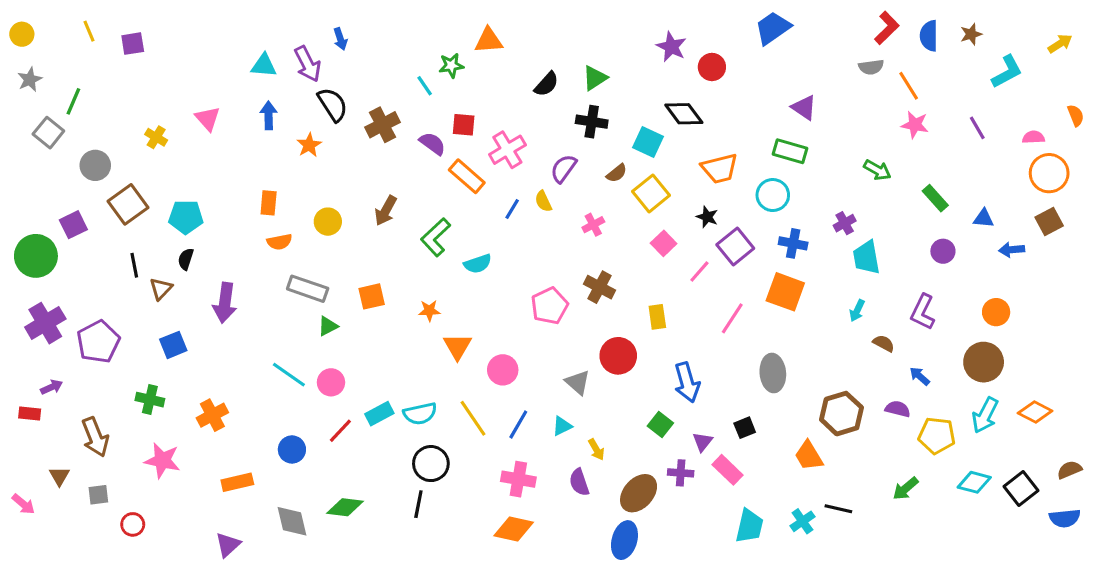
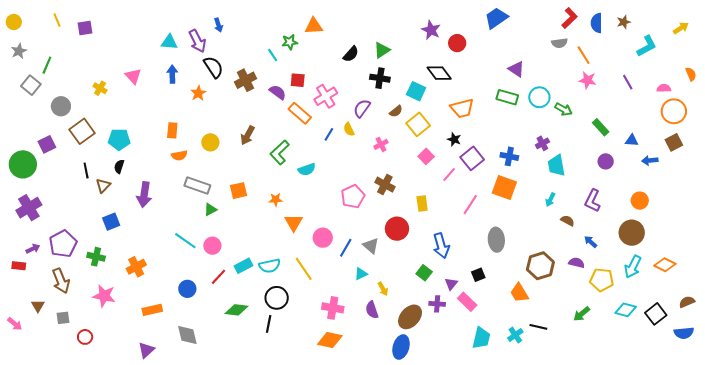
cyan circle: (773, 195) -> (539, 97), moved
purple pentagon: (98, 342) -> (63, 244), moved
blue line: (518, 425) -> (346, 248), moved
green diamond: (345, 507) -> (236, 310), moved

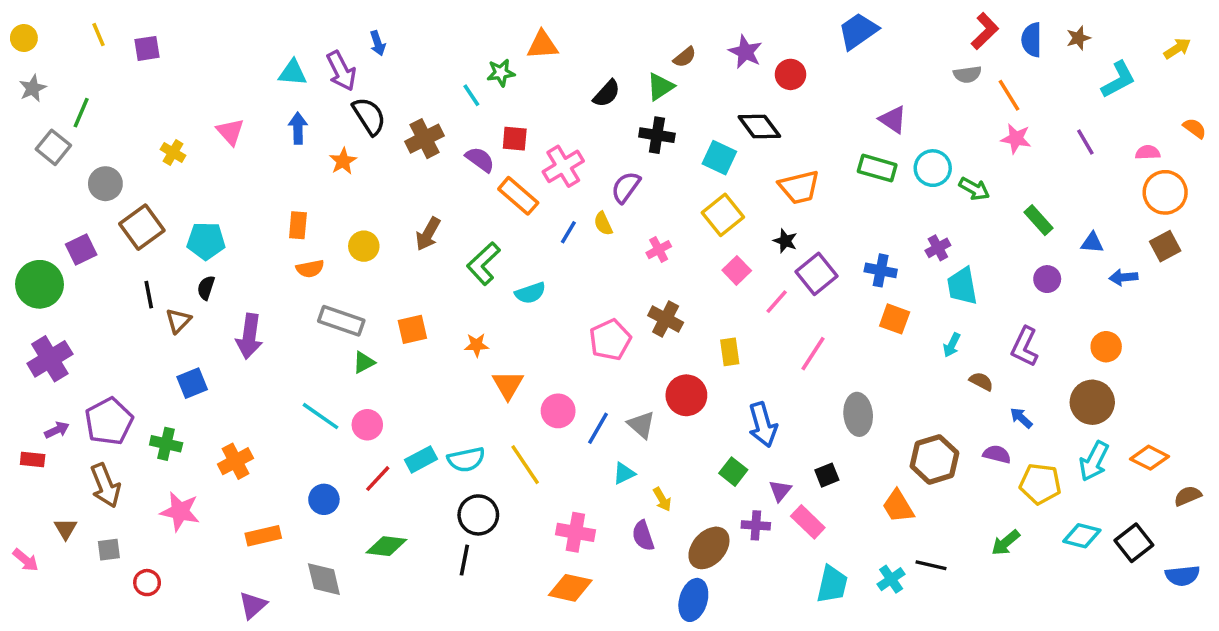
orange semicircle: (691, 74) -> (1195, 128), turned -32
brown semicircle: (396, 111) -> (685, 57), moved
orange square: (504, 188) -> (895, 319), moved, size x0.7
brown semicircle: (687, 302) -> (1188, 496), moved
green diamond: (236, 310) -> (386, 546), moved

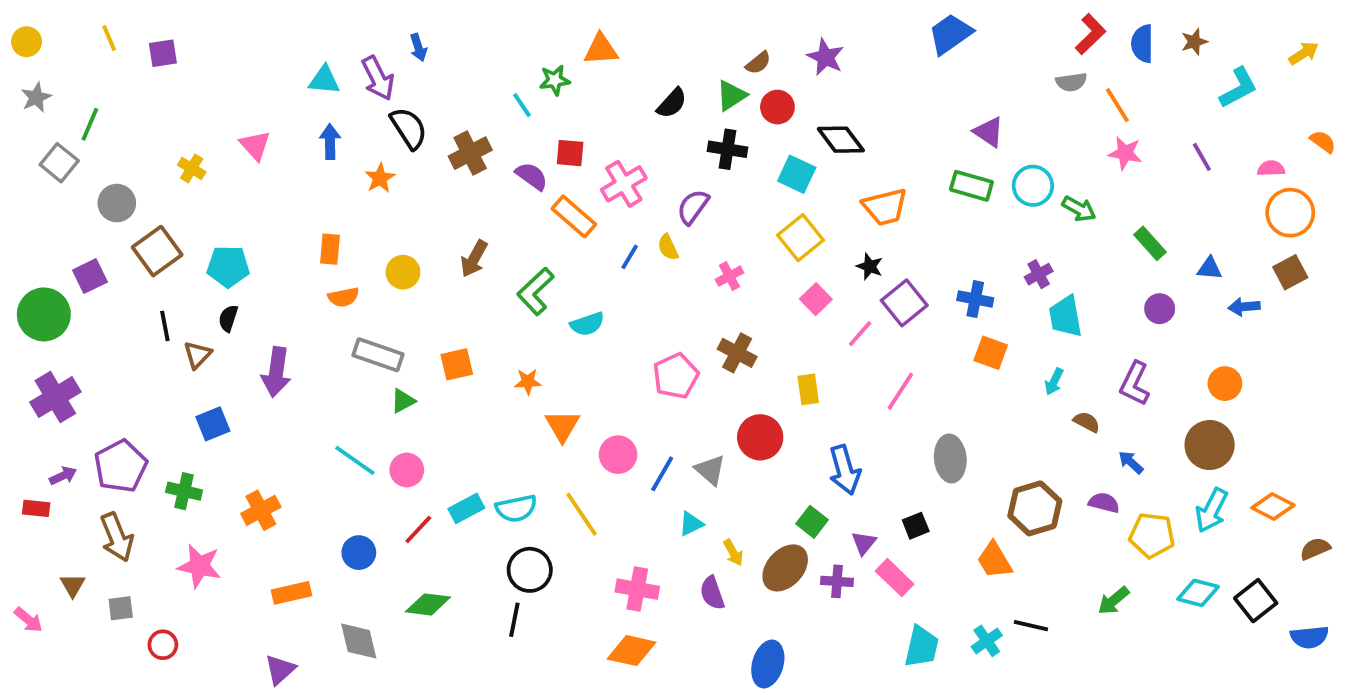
red circle: (790, 74) -> (777, 107), moved
brown ellipse: (709, 548) -> (785, 568), moved

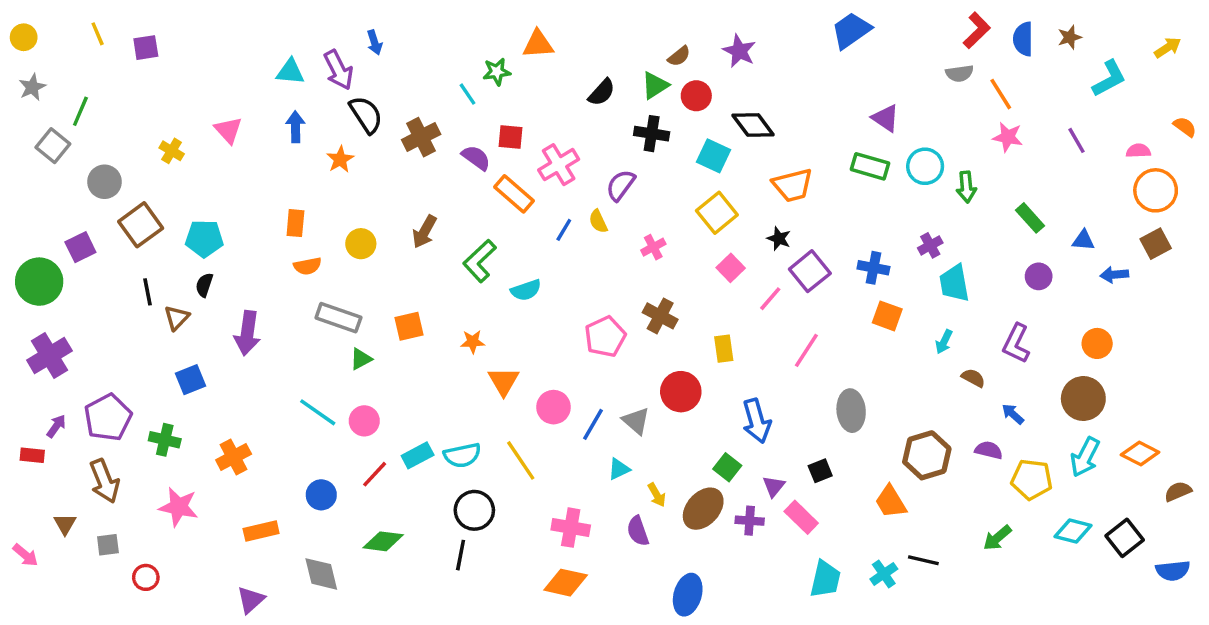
green arrow: (1079, 209) -> (966, 187), turned 56
purple arrow: (63, 476) -> (56, 426), turned -30

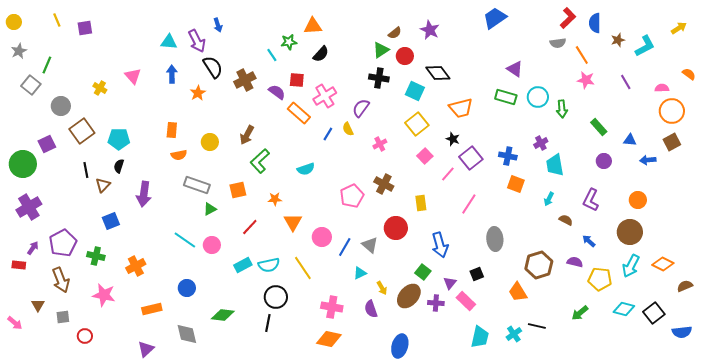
brown star: (1070, 37) -> (618, 40), moved
black semicircle: (602, 92) -> (321, 54), moved
green L-shape: (480, 261) -> (260, 161), moved
red line: (375, 474) -> (250, 227), moved

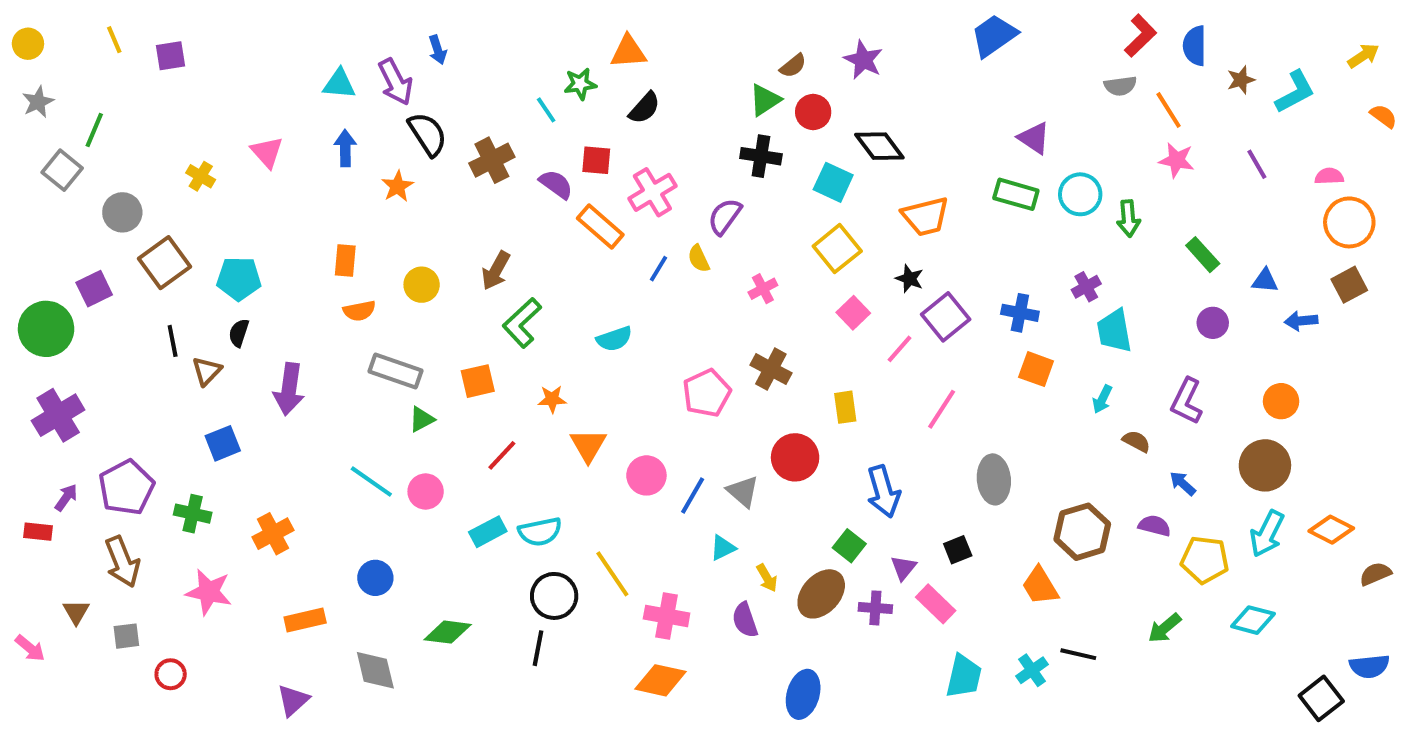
orange semicircle: (689, 74) -> (1383, 116), moved
yellow line: (303, 268) -> (612, 574), moved
black square: (654, 313) -> (1321, 698), moved

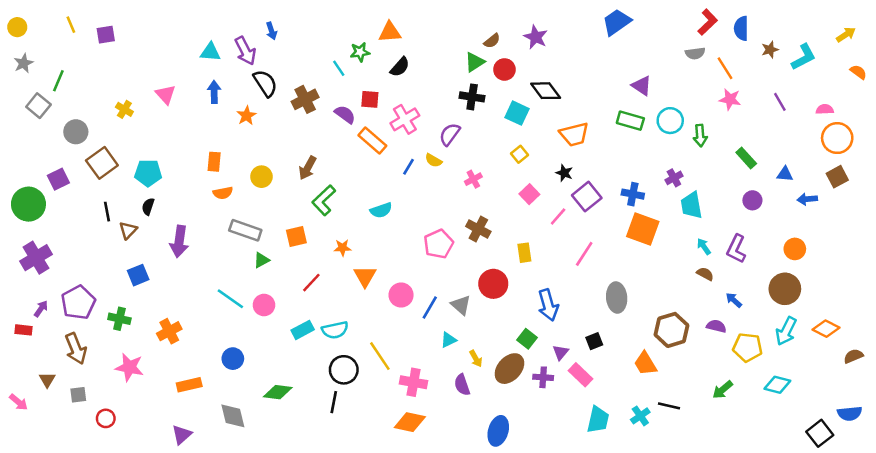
yellow square: (837, 249) -> (519, 154), size x0.6
yellow semicircle: (699, 259) -> (433, 160), turned -35
orange square: (1036, 369) -> (643, 229), size x1.5
cyan arrow: (1102, 399) -> (704, 246), moved, turned 119

